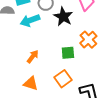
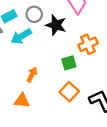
orange cross: (88, 40) -> (88, 44), turned 30
orange triangle: (31, 83) -> (22, 101), moved

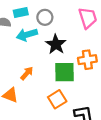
black star: (56, 25) -> (56, 44), moved
green square: (69, 63) -> (64, 72), size x1.5

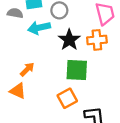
orange cross: (87, 60) -> (97, 40), moved
orange arrow: (27, 73) -> (27, 69), moved

